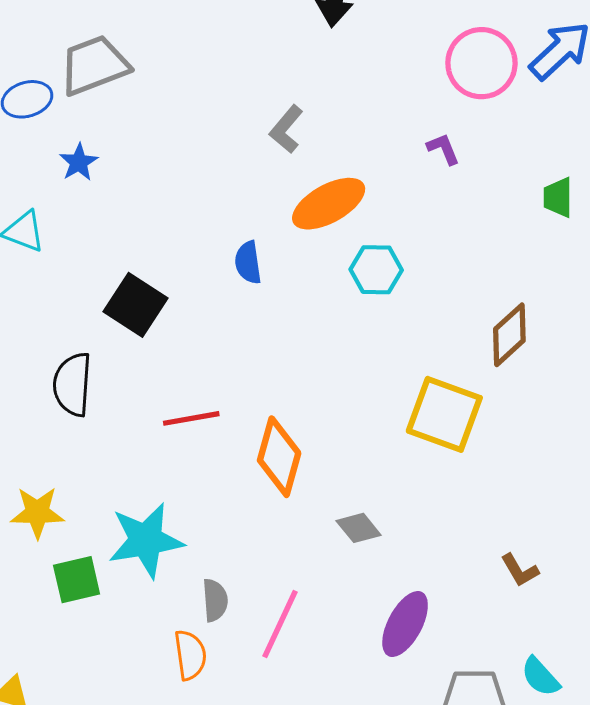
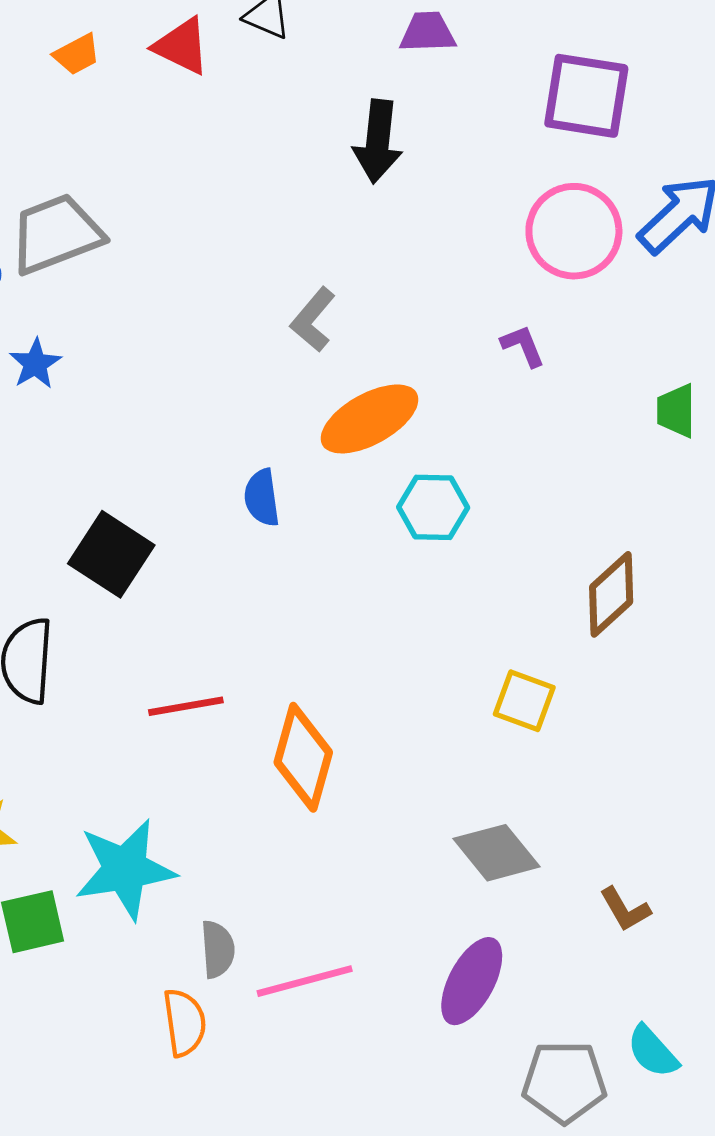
yellow square: (444, 414) -> (524, 701), size x0.6
gray diamond: (359, 528) -> (497, 853), moved, size x1.4
pink line: (280, 624) -> (305, 981), turned 50

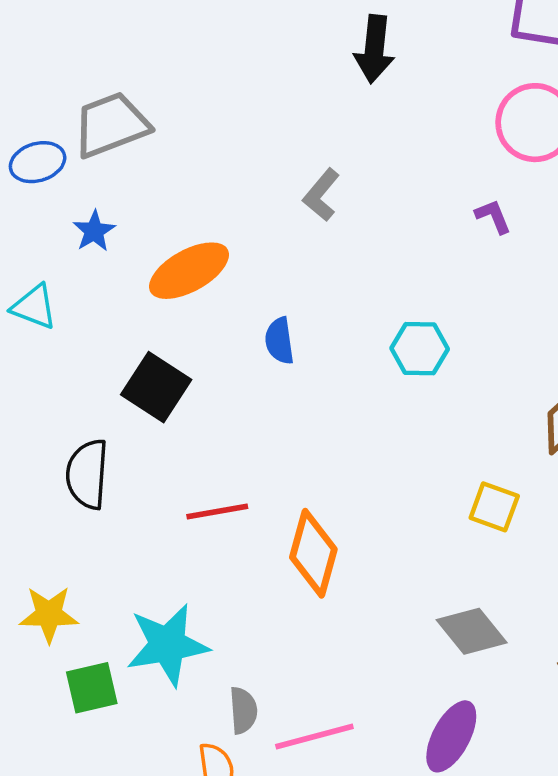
orange ellipse: (370, 419) -> (189, 271), moved

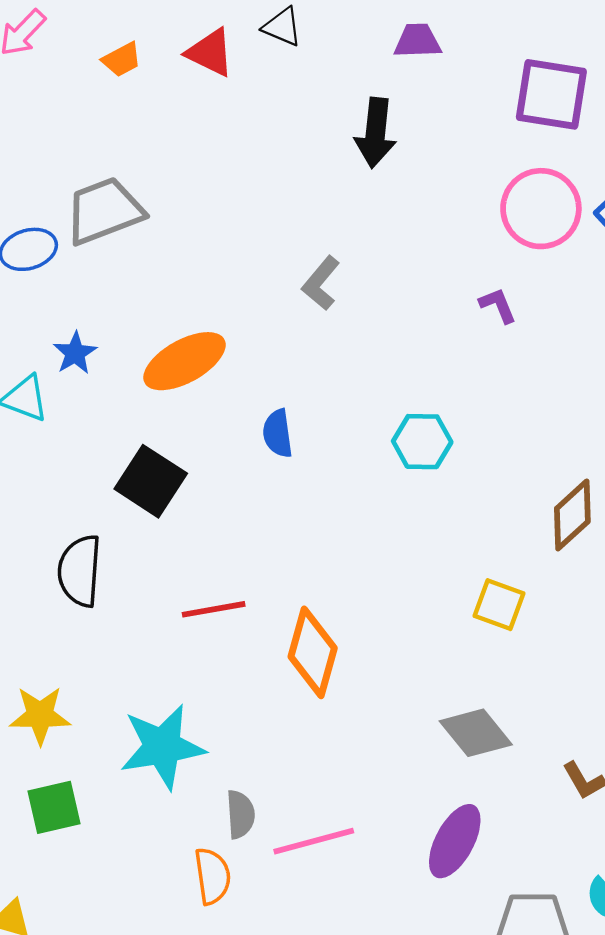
blue star: (94, 231) -> (75, 353), moved
green square: (92, 688) -> (54, 807), moved

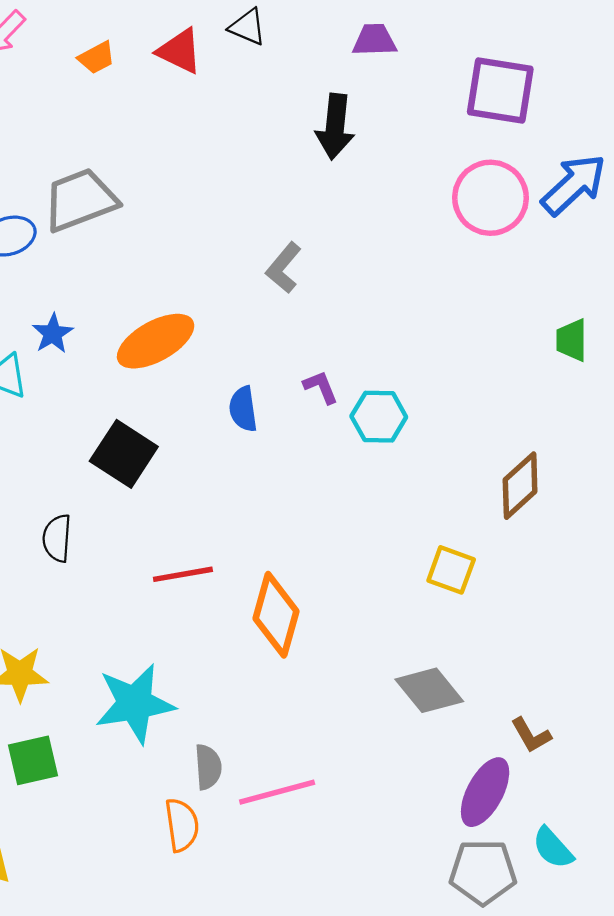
purple L-shape: (498, 305) -> (321, 387), moved
black semicircle: (80, 571) -> (57, 538), size x0.7
purple ellipse: (455, 841) -> (485, 792), moved

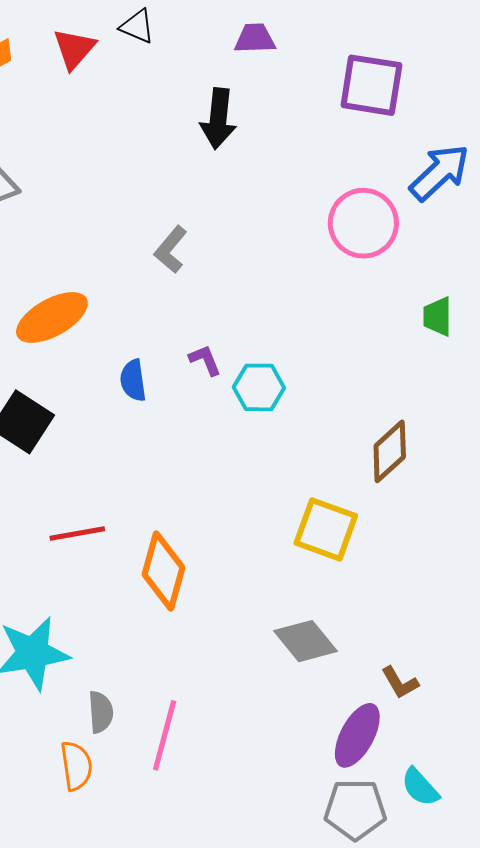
red triangle: (180, 51) -> (74, 49), turned 45
pink circle: (490, 198) -> (363, 223), moved
yellow square: (451, 570) -> (326, 529), size x1.4
pink line: (277, 792) -> (165, 735), turned -60

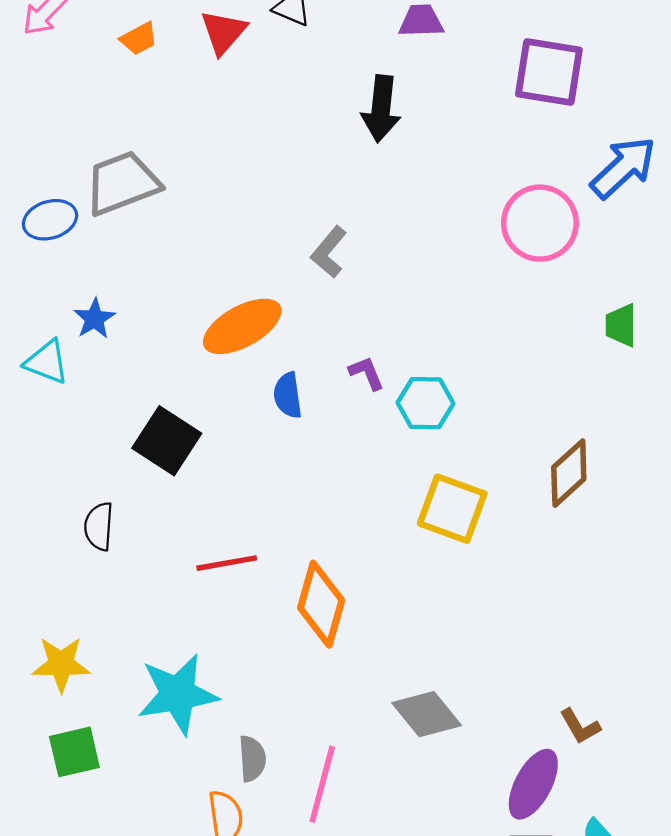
orange ellipse: (52, 317) -> (242, 326), moved
yellow square: (326, 529) -> (452, 509), moved
gray diamond: (306, 641) -> (427, 714), moved

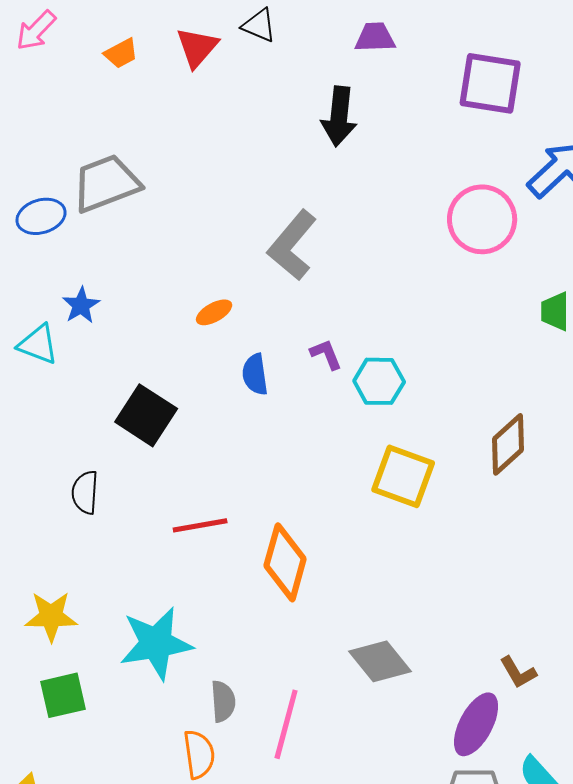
gray L-shape: (329, 252) -> (292, 245), size x1.5
orange ellipse: (242, 326) -> (214, 312), size x0.5

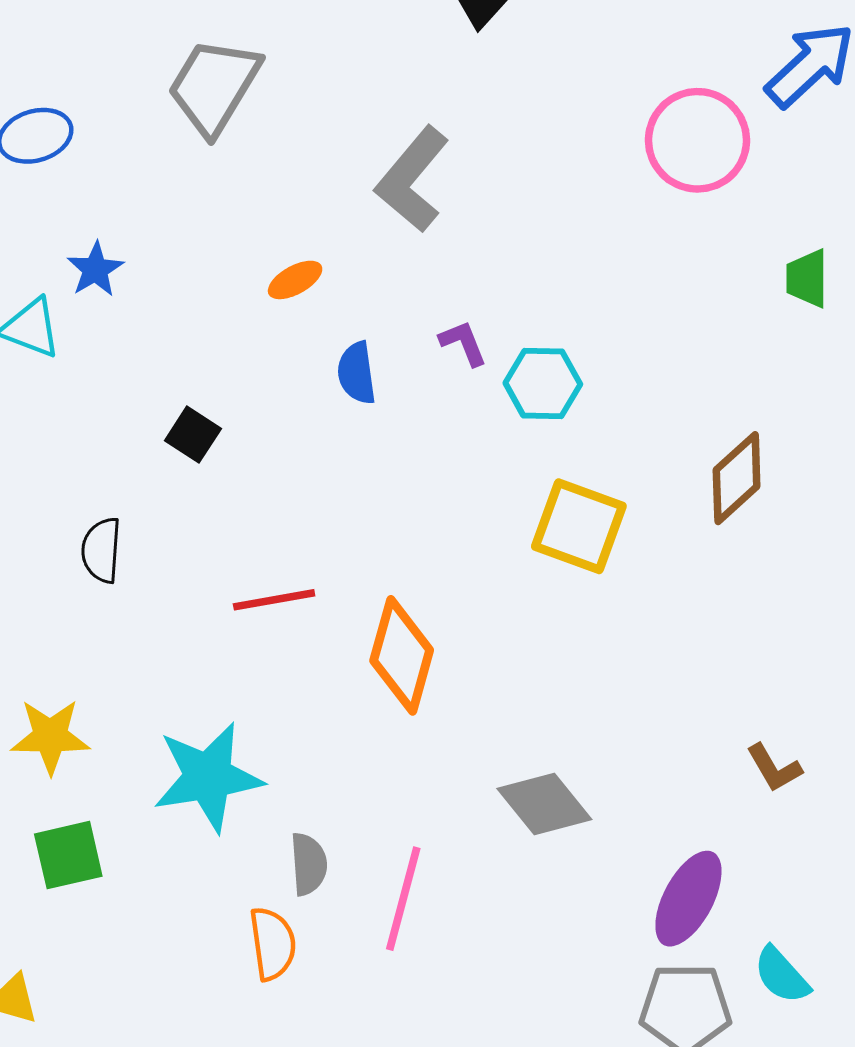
gray trapezoid: (106, 183) -> (214, 86), moved, turned -38
black square: (146, 415) -> (193, 435), size x0.6
brown L-shape: (518, 672) -> (774, 768), moved

